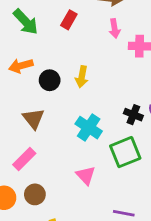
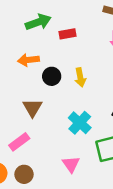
red rectangle: (69, 20) -> (68, 34), moved, turned 42
green arrow: (26, 22) -> (38, 22), turned -75
yellow arrow: (82, 77) -> (80, 77), turned -30

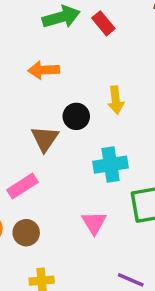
red rectangle: (68, 34) -> (103, 23), moved, turned 56
black circle: (52, 76) -> (76, 116), moved
cyan cross: (80, 123) -> (111, 165), turned 35

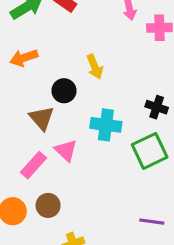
cyan cross: (111, 165) -> (106, 125), turned 32
pink triangle: (94, 223) -> (66, 150), moved

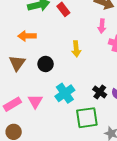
yellow arrow: (95, 67) -> (76, 49), moved
brown triangle: (42, 118) -> (17, 63), moved
cyan cross: (106, 125) -> (65, 93), turned 30

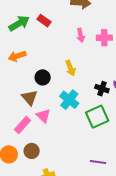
pink arrow: (102, 26) -> (81, 35), moved
yellow arrow: (76, 49) -> (70, 68), moved
brown triangle: (17, 63) -> (29, 98), moved

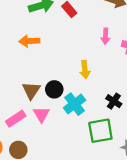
black circle: (43, 77) -> (54, 89), moved

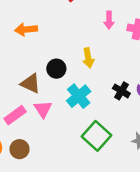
black circle: (54, 89) -> (56, 69), moved
brown triangle: (31, 90) -> (31, 83), turned -36
green square: (100, 131) -> (97, 136), moved, turned -35

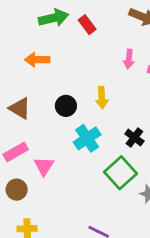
brown triangle: (31, 83) -> (20, 108), moved
pink triangle: (43, 109) -> (44, 166), moved
green square: (97, 136) -> (121, 173), moved

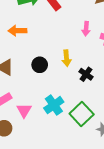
cyan cross: (87, 138) -> (54, 105), moved
black cross: (134, 138) -> (86, 74), moved

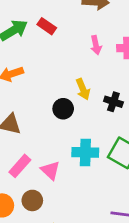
black circle: (40, 65) -> (63, 109), moved
cyan cross: (54, 105) -> (85, 152), turned -36

